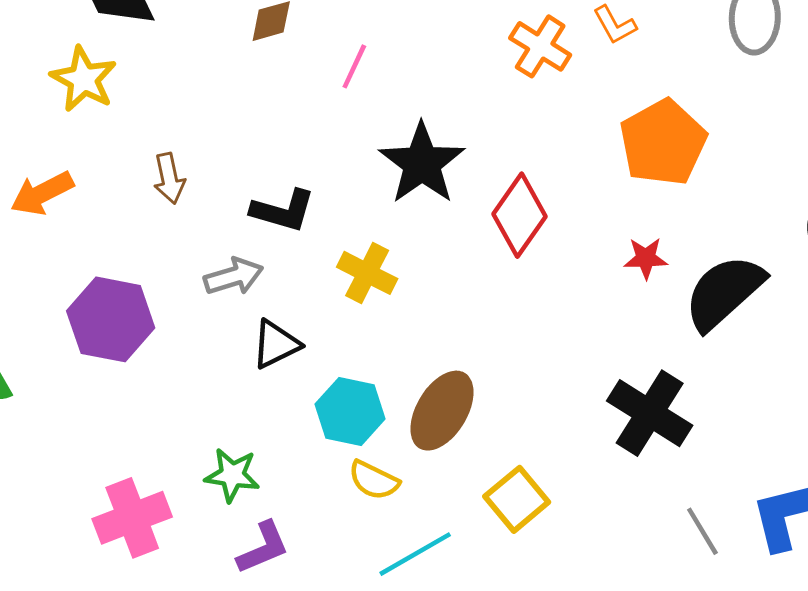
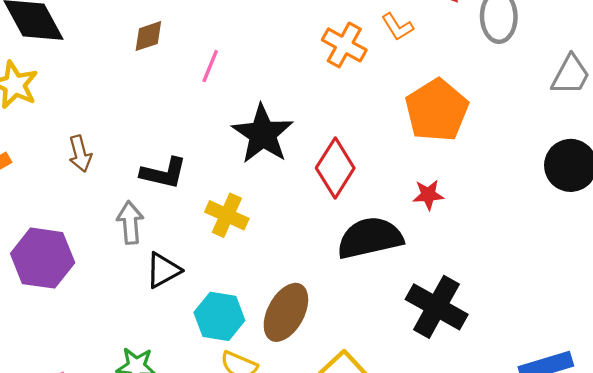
gray arrow: (234, 276) -> (130, 223), turned -75
black semicircle: (724, 292) -> (370, 238), moved, turned 32

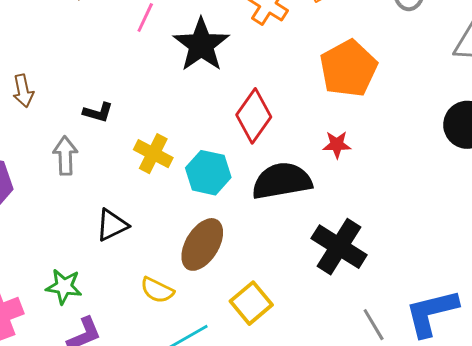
black star: (263, 134) -> (201, 45), moved
black L-shape: (164, 173) -> (98, 112), size x0.7
black triangle: (163, 270) -> (112, 225), moved
cyan hexagon: (219, 316) -> (208, 173), moved

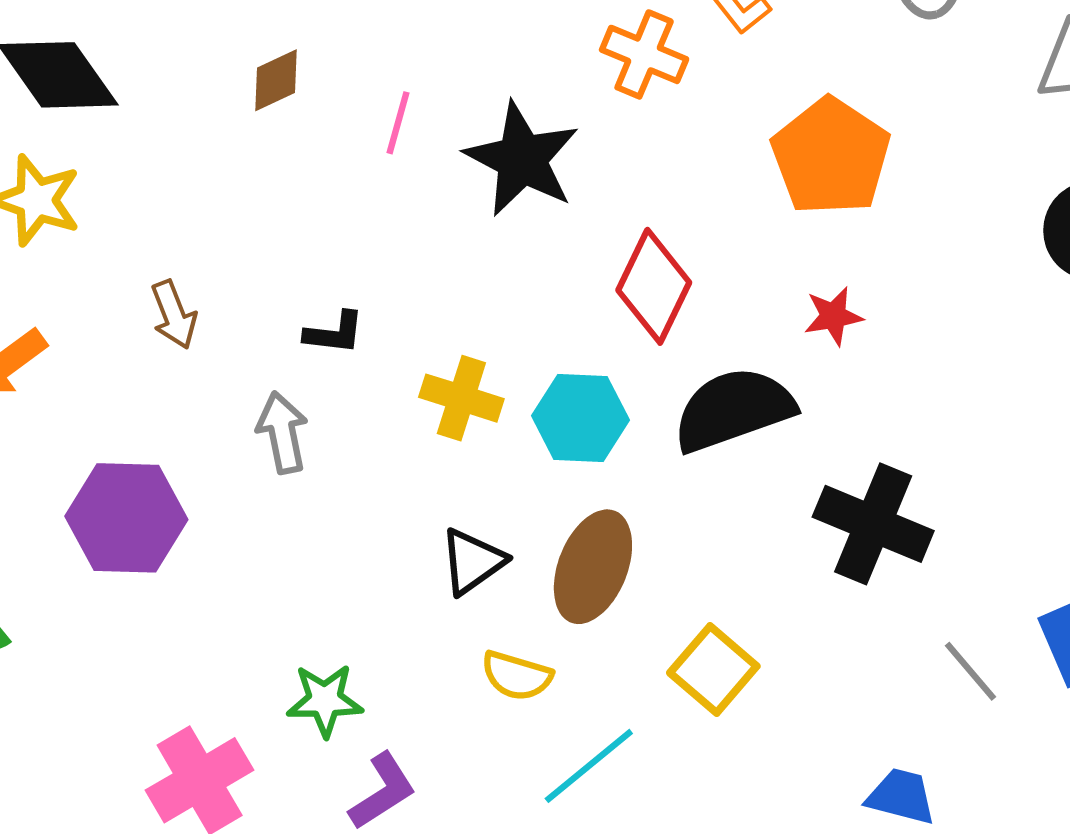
black triangle: (112, 225) -> (472, 561), moved

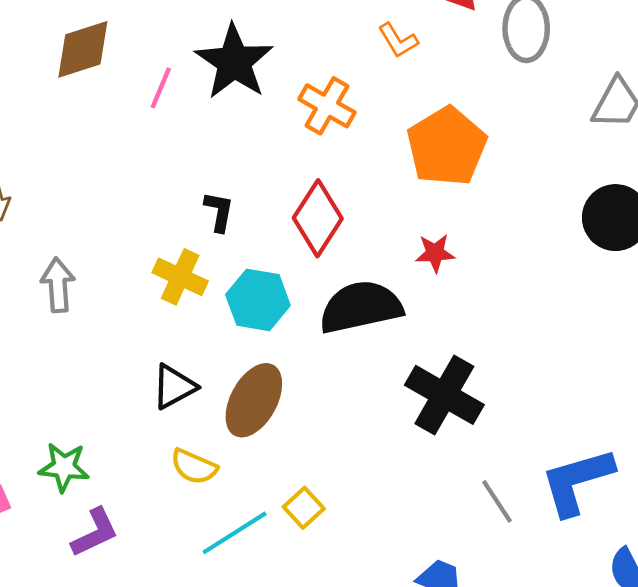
orange cross: (644, 54) -> (327, 106), moved
brown diamond: (276, 80) -> (83, 49), size x1.5
black star: (522, 159) -> (234, 62), moved
black L-shape: (334, 333) -> (219, 212), moved, turned -93
yellow square: (713, 670) -> (304, 508), moved, size x0.7

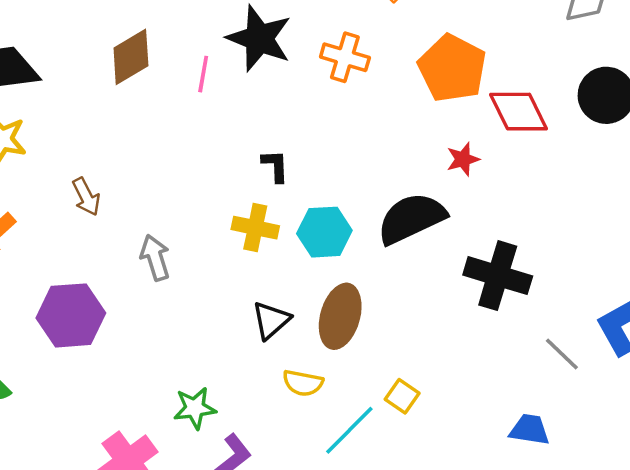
red diamond: (318, 218) -> (519, 112), moved, turned -46

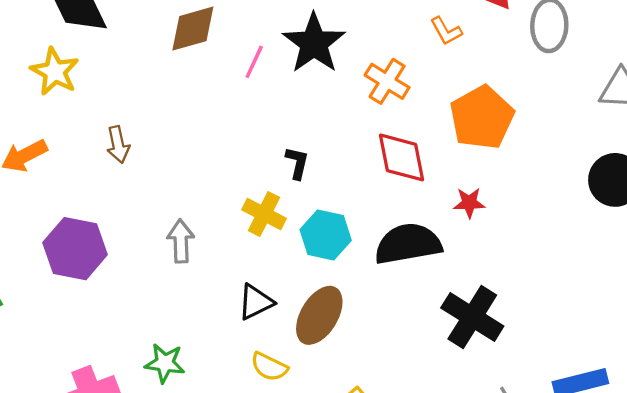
red diamond: (519, 112) -> (402, 157), moved
gray arrow: (155, 258) -> (181, 241), moved

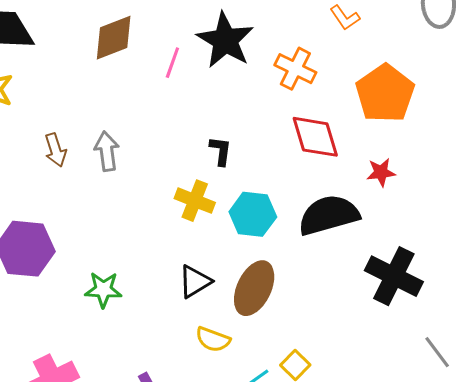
gray arrow: (181, 241) -> (107, 151), moved
green star: (165, 363) -> (103, 290), moved

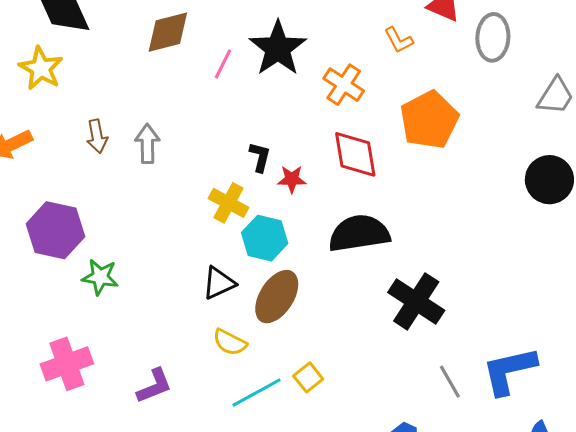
red star: (381, 172) -> (292, 179), moved
cyan hexagon: (253, 214) -> (265, 238), moved
green star: (103, 290) -> (100, 277), moved

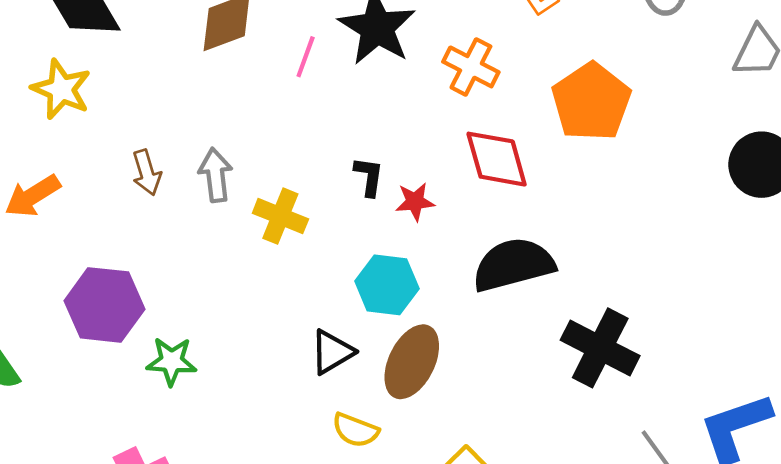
yellow cross: (229, 203) -> (280, 216), moved

